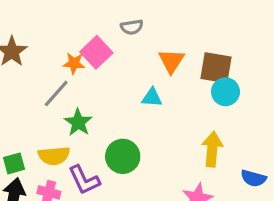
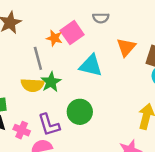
gray line: (56, 93) -> (38, 58), turned -65
cyan triangle: (152, 97) -> (91, 66), moved, size x1.5
yellow semicircle: (54, 156) -> (32, 85), moved

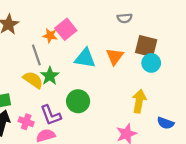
gray semicircle: (101, 18) -> (125, 18), moved
orange triangle: (126, 47) -> (115, 56), moved
yellow semicircle: (32, 85) -> (33, 80), turned -144

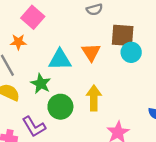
pink square: (66, 29) -> (33, 17), moved
green star: (50, 76) -> (41, 84), moved
yellow arrow: (139, 101) -> (94, 98), moved

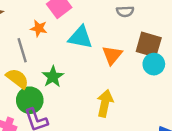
cyan triangle: (60, 60) -> (80, 37), moved
green circle: (60, 107) -> (30, 100), moved

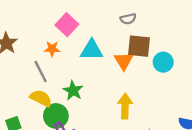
brown square: (149, 45) -> (139, 46), moved

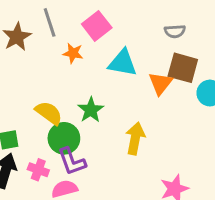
gray line: (41, 72) -> (50, 22), moved
yellow arrow: (125, 106) -> (135, 139), moved

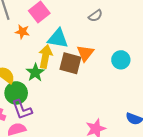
gray semicircle: (175, 31) -> (95, 16), turned -32
brown square: (183, 68) -> (70, 63), moved
yellow arrow: (135, 139) -> (45, 56), moved

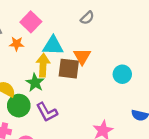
cyan circle: (121, 60) -> (122, 74), moved
purple L-shape: (22, 110) -> (47, 112), moved

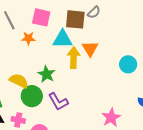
pink square: (31, 22) -> (41, 17), turned -30
yellow arrow: (43, 65) -> (74, 58), moved
brown square: (69, 69) -> (75, 19), moved

